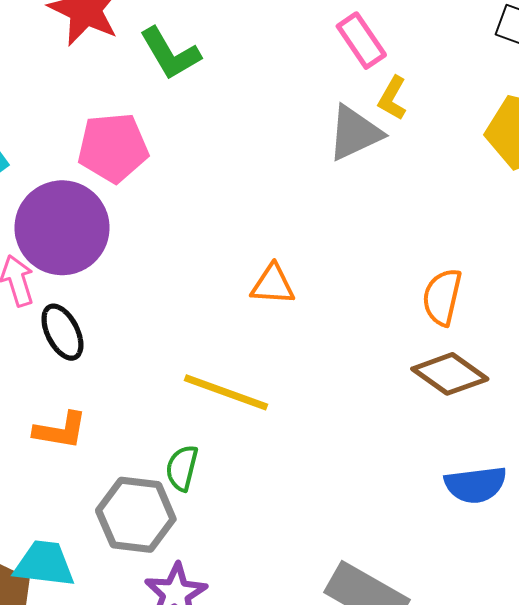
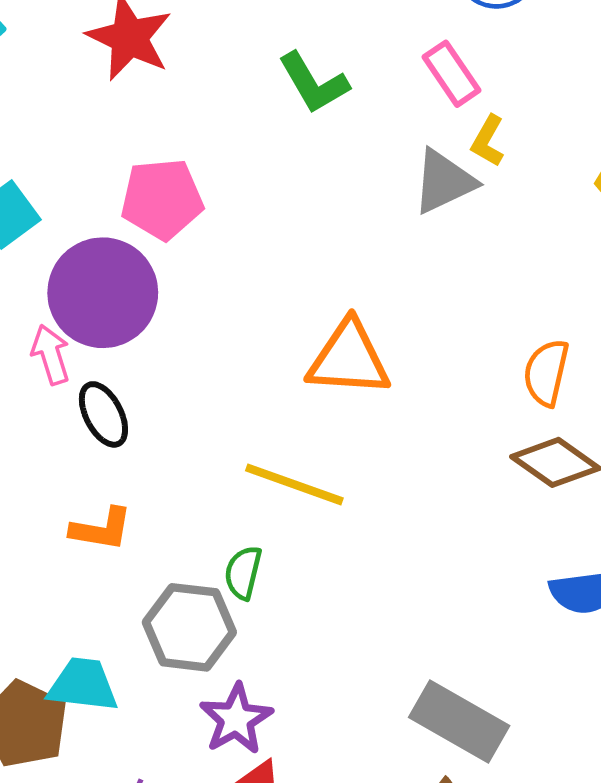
green L-shape: (170, 54) -> (314, 83), moved
orange triangle: (273, 285) -> (349, 359), size x1.6

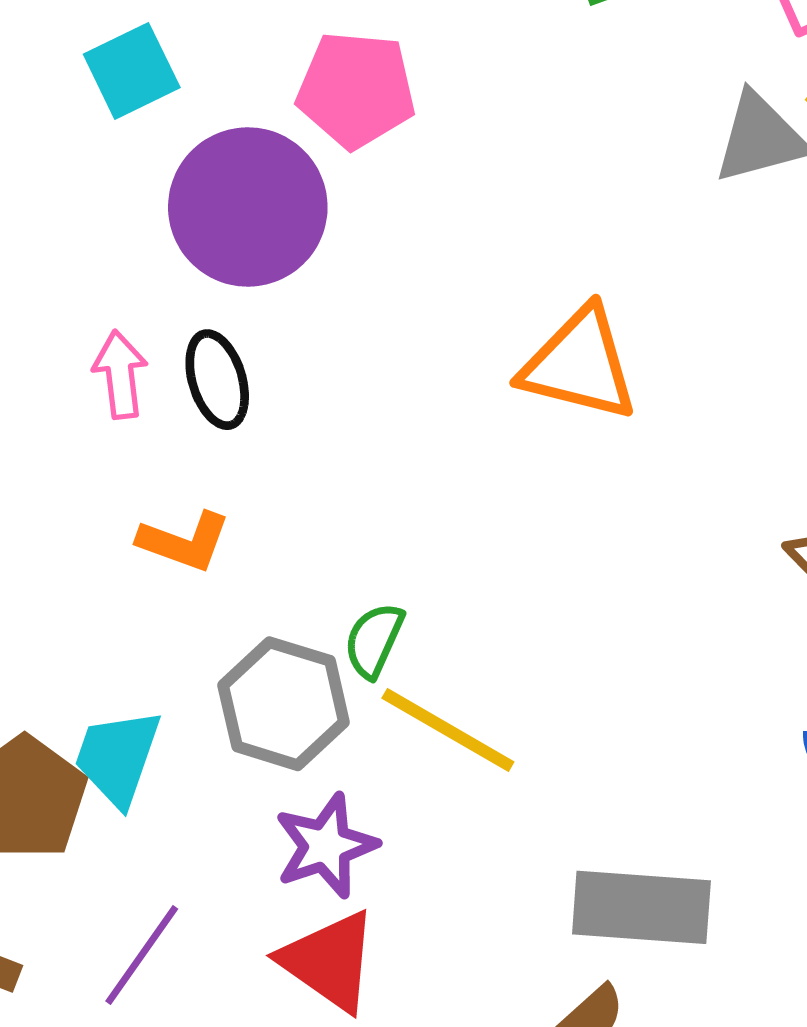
pink arrow: (51, 355) -> (120, 374), moved
yellow line: (294, 484) -> (448, 730), moved
cyan trapezoid: (83, 685) -> (118, 757), turned -88
gray rectangle: (459, 722) -> (641, 907), turned -36

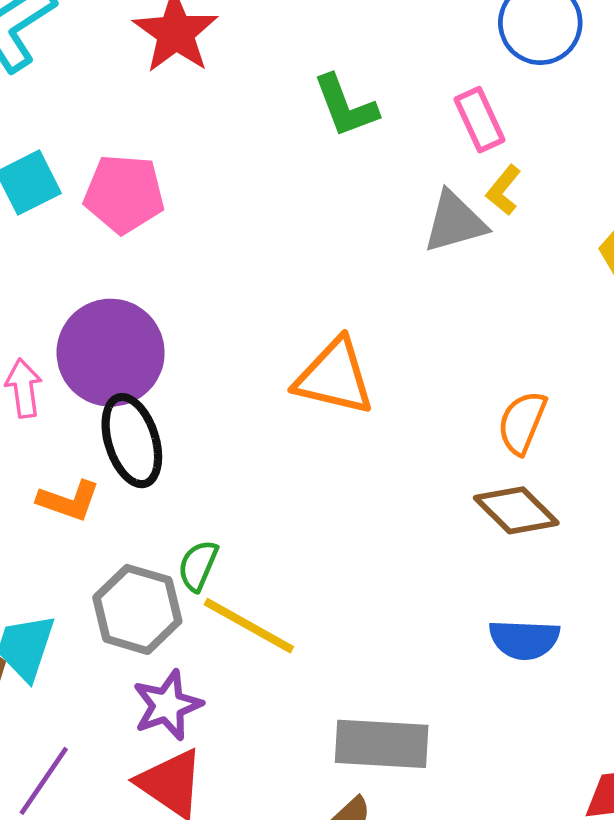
pink pentagon: (356, 90) -> (124, 194), moved
purple circle: (248, 207) -> (111, 353), moved
black ellipse: (217, 380) -> (132, 441), moved, size x1.4

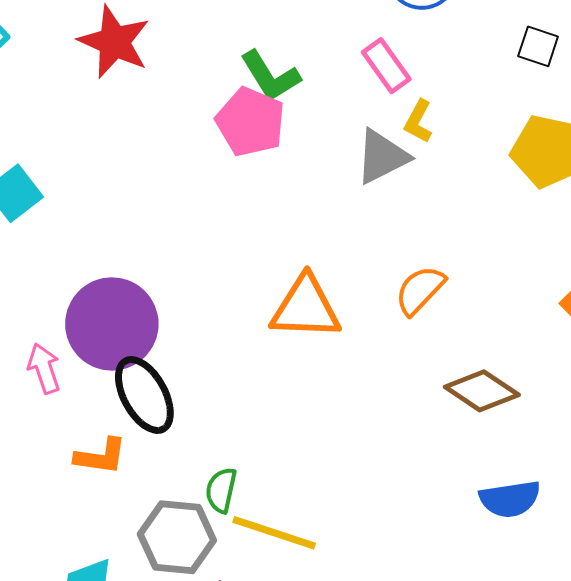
pink pentagon: (124, 194) -> (250, 122), moved, turned 30
orange semicircle: (522, 423) -> (420, 290), moved, turned 32

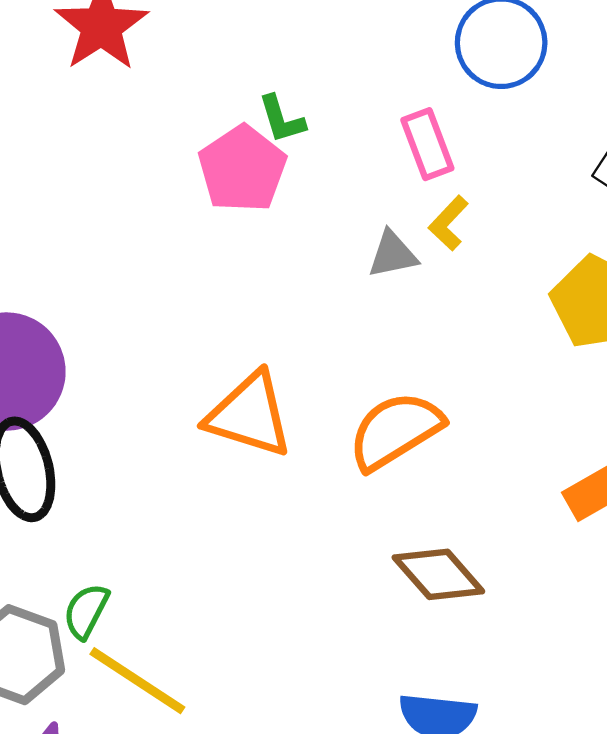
green L-shape: (270, 76) -> (282, 119), size x0.7
gray triangle: (382, 157) -> (393, 254), size x0.7
orange semicircle: (420, 290) -> (395, 431), size x1.4

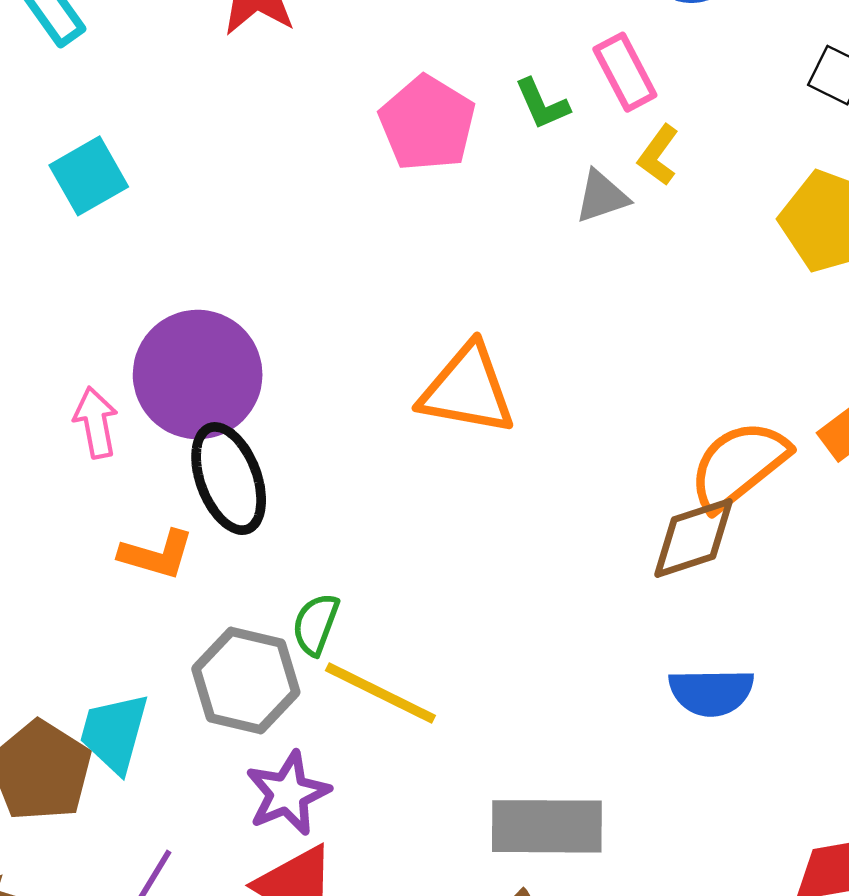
green L-shape: (282, 119) -> (542, 104), moved
orange semicircle: (395, 431) -> (739, 465), moved
brown diamond: (438, 574) -> (694, 538), turned -60

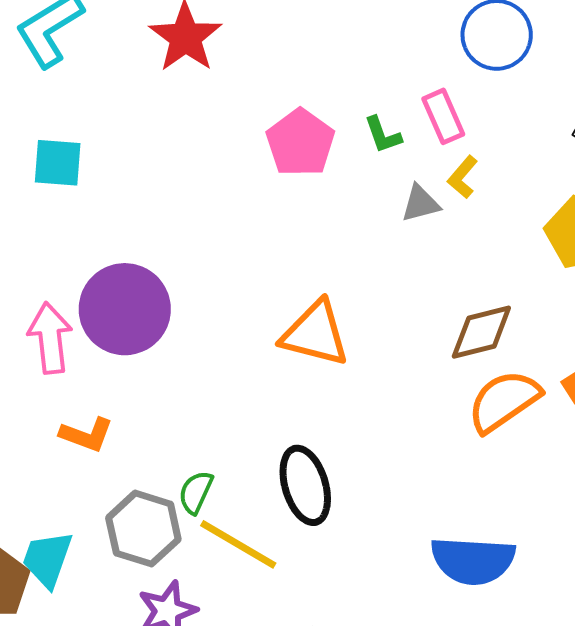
cyan square: (89, 176) -> (58, 163), turned 30
pink arrow: (96, 423) -> (50, 338), size x1.4
black ellipse: (229, 479) -> (305, 485), moved
brown diamond: (694, 538) -> (481, 332), moved
blue semicircle: (711, 692) -> (473, 561), size x1.4

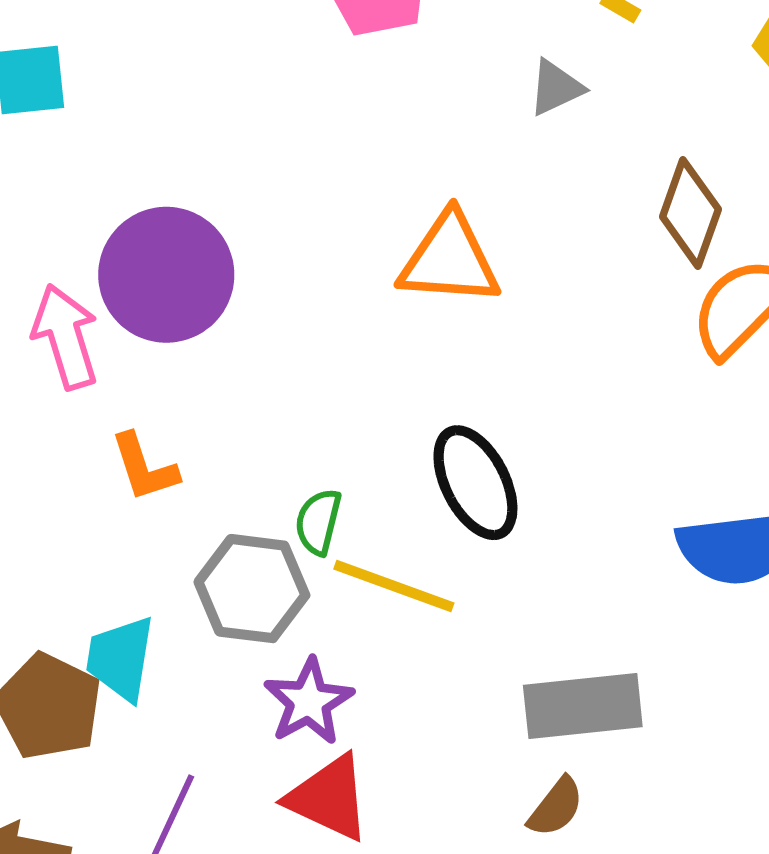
gray triangle: (420, 203) -> (556, 88), moved
brown diamond: (481, 332) -> (690, 213), turned -46
orange L-shape: (87, 435) -> (144, 467), turned 62

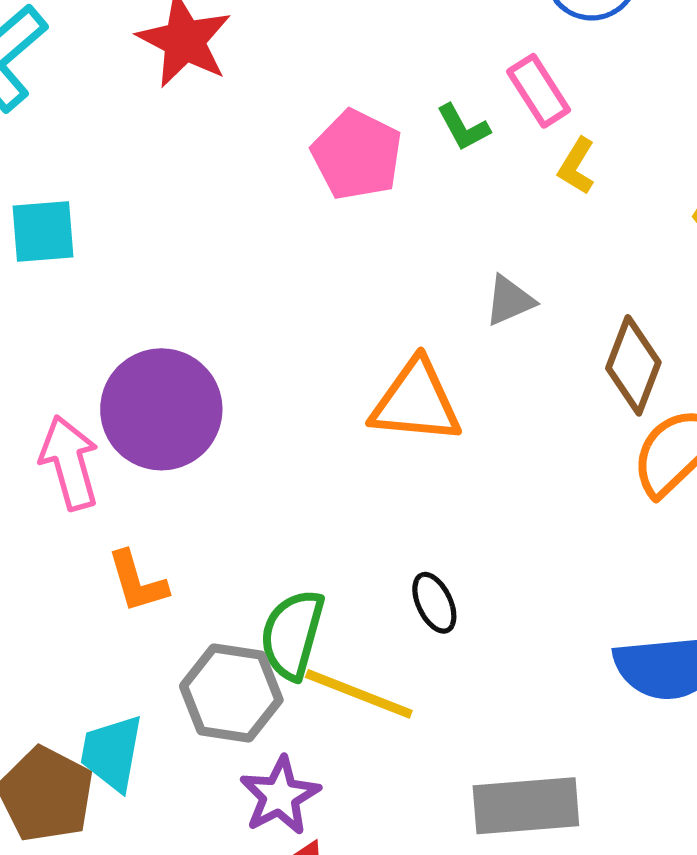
gray triangle: (556, 88) -> (510, 301), moved
black ellipse: (475, 483) -> (434, 603), size x0.6
green semicircle: (318, 522) -> (292, 634), size x1.5

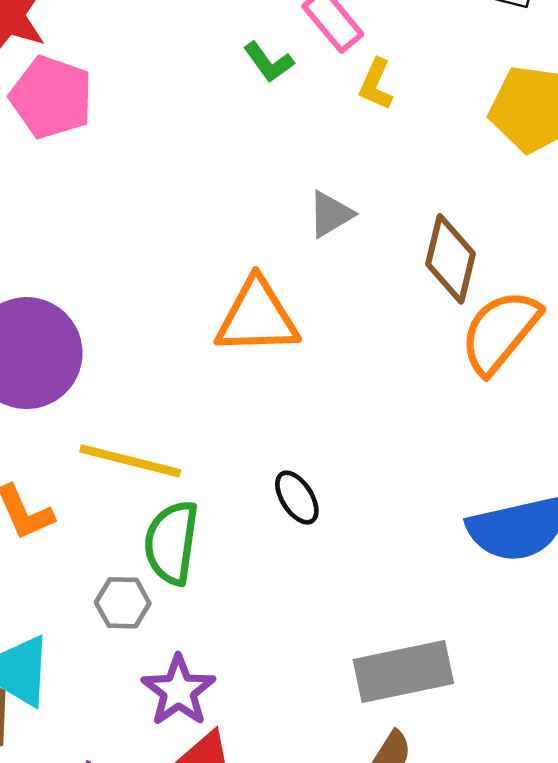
pink pentagon: (357, 155) -> (51, 97), moved
gray hexagon: (231, 693) -> (123, 603), size x0.6
yellow line: (359, 694) -> (130, 461), moved

